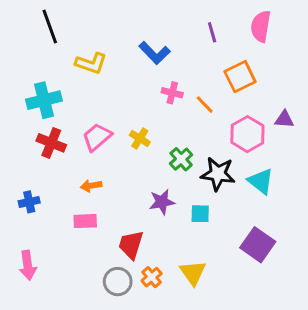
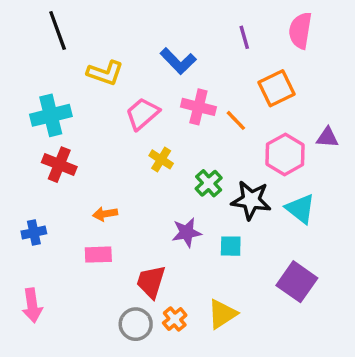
pink cross: (172, 93) -> (198, 107), size x1.4
pink trapezoid: (97, 137) -> (142, 114), moved
yellow triangle: (193, 273) -> (222, 314), turned 32

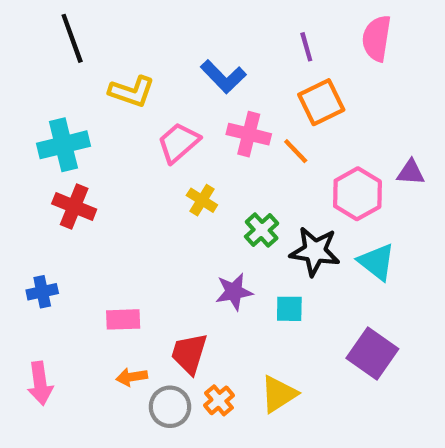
orange square: (277, 88) -> (321, 102), moved
orange arrow: (105, 214) -> (132, 377), moved

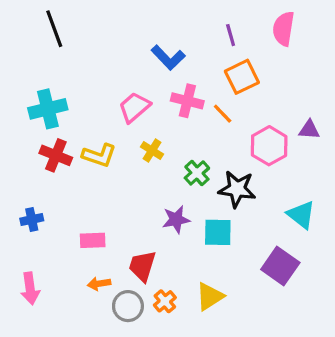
yellow L-shape: (132, 92) -> (99, 155), moved
cyan triangle: (377, 262) -> (301, 215), moved
cyan square: (289, 309) -> (218, 232), size x1.4

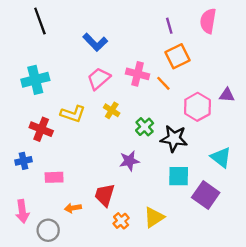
blue L-shape: (168, 58) -> (95, 42), moved
red cross: (56, 155) -> (41, 129), moved
cyan square: (218, 232) -> (179, 176), moved
pink rectangle: (93, 240) -> (54, 177), moved
gray circle: (128, 306) -> (48, 230), moved

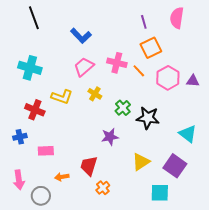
cyan cross: (35, 80) -> (30, 68), turned 30
pink hexagon: (197, 107) -> (168, 78), moved
cyan square: (179, 176) -> (160, 193), moved
yellow triangle: (154, 217) -> (141, 162), moved

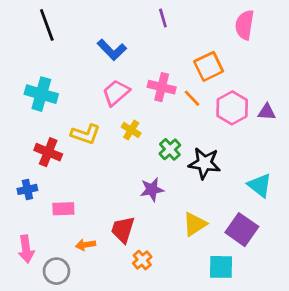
purple line: (144, 22) -> (163, 18), moved

